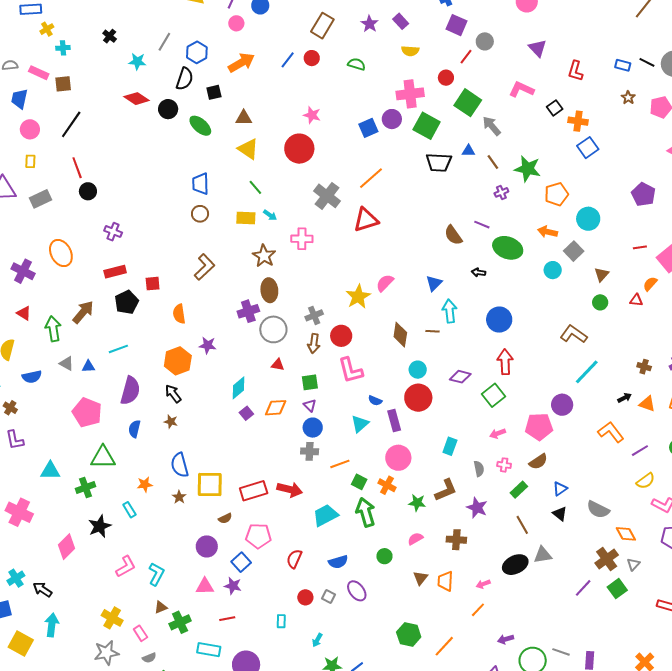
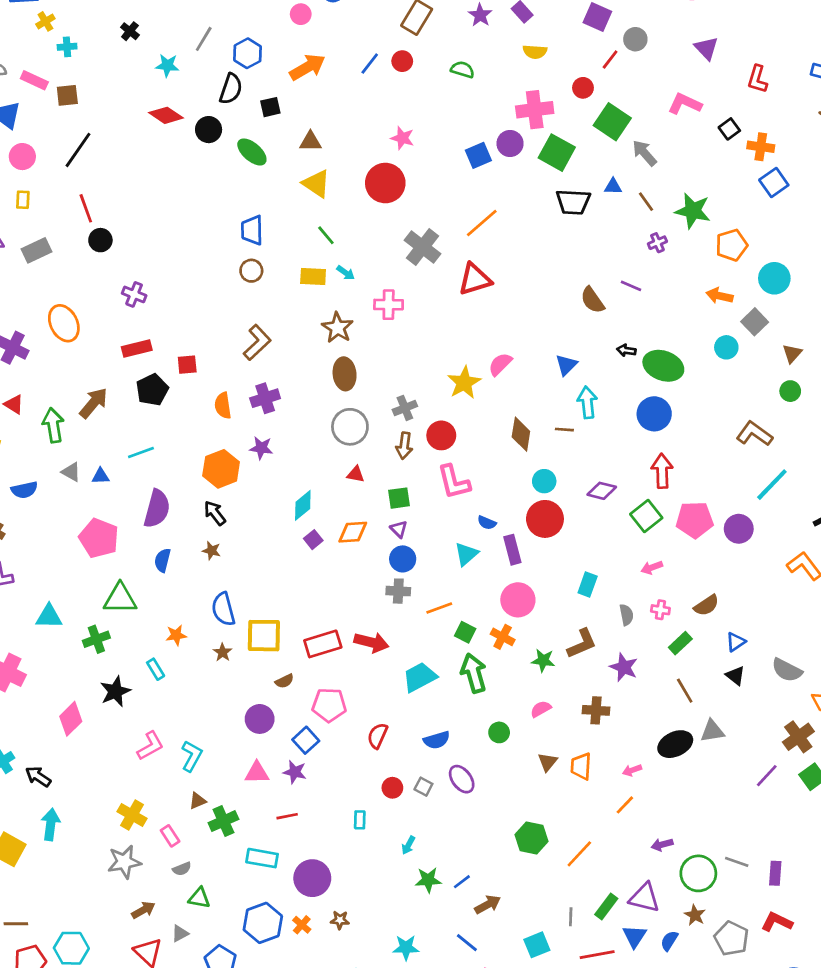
green ellipse: (508, 248) -> (663, 366), moved
purple cross: (248, 311) -> (265, 398), moved
pink pentagon: (539, 427) -> (695, 520), moved

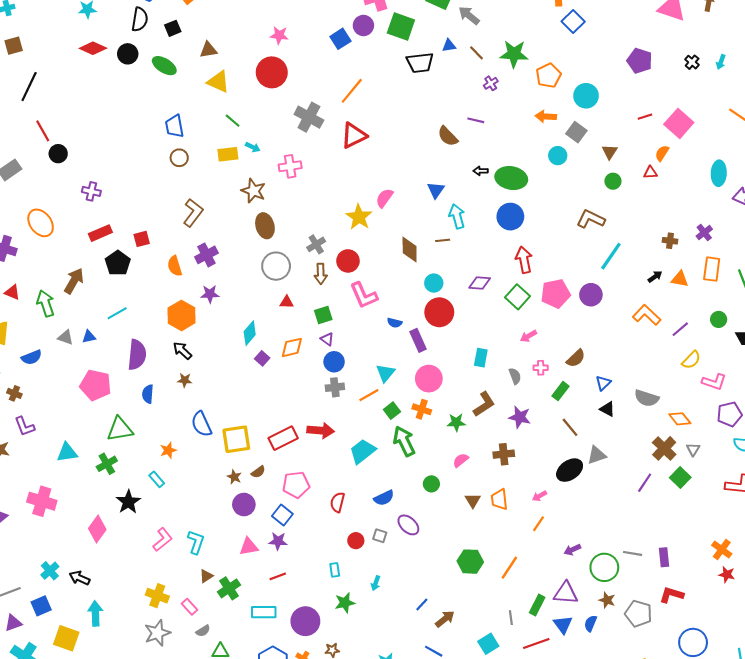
cyan triangle: (466, 554) -> (385, 373), moved
green square: (465, 632) -> (392, 411), turned 35
brown star: (223, 652) -> (234, 477), moved
green star: (428, 880) -> (345, 603), moved

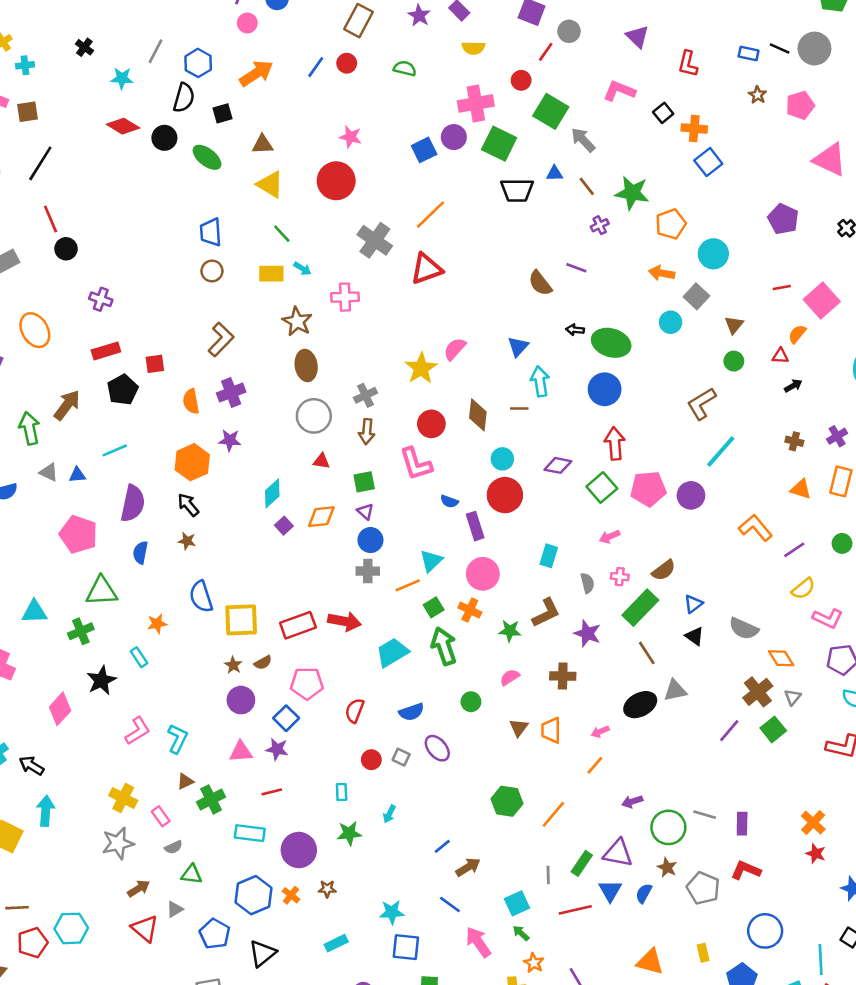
brown L-shape: (591, 219) -> (701, 404), turned -64
red circle: (348, 261) -> (431, 424), moved
black arrow: (655, 277) -> (793, 386), moved
green rectangle: (560, 391) -> (640, 608), size x1.6

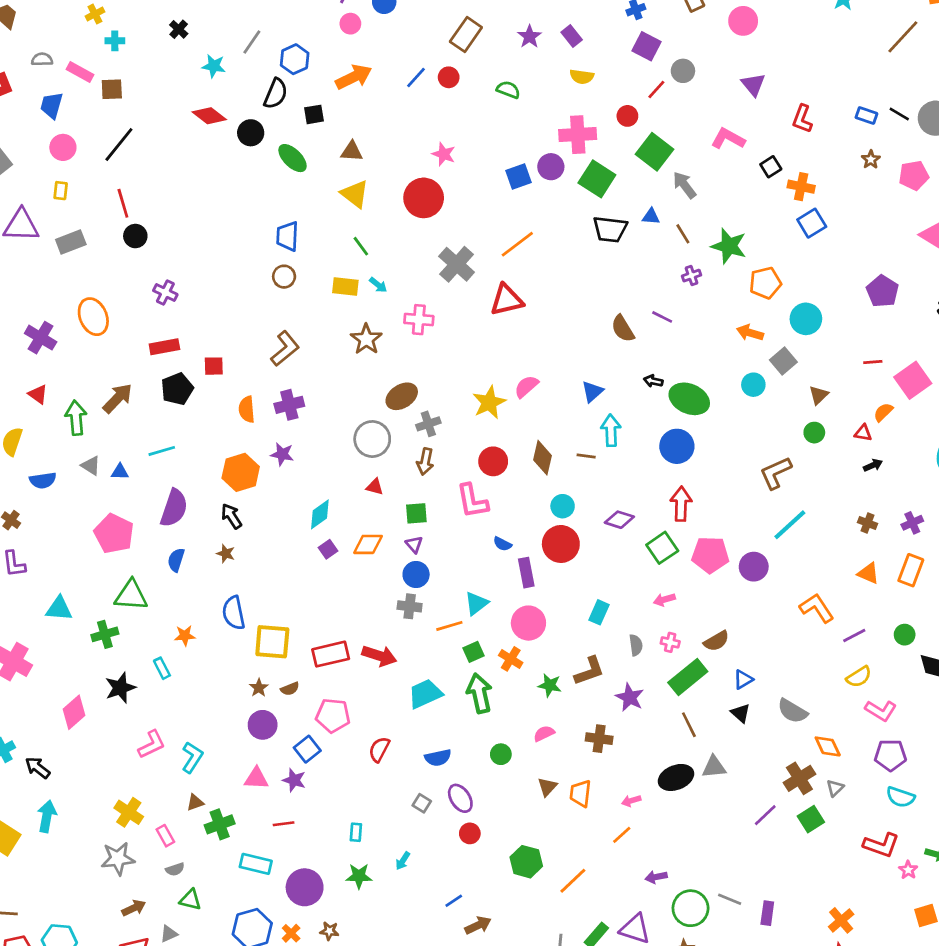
brown ellipse: (306, 365) -> (402, 396), moved, turned 60
red circle: (371, 760) -> (470, 833), moved

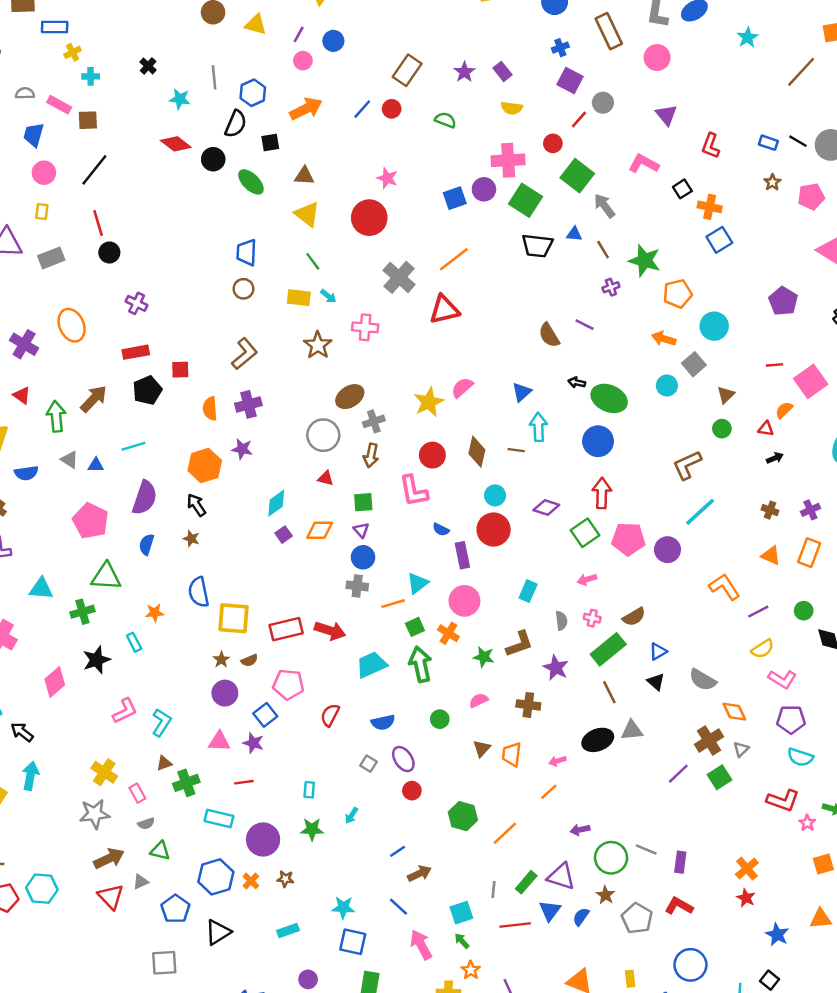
gray line: (252, 42) -> (214, 77), turned -40
brown arrow: (134, 908) -> (109, 858), size x1.4

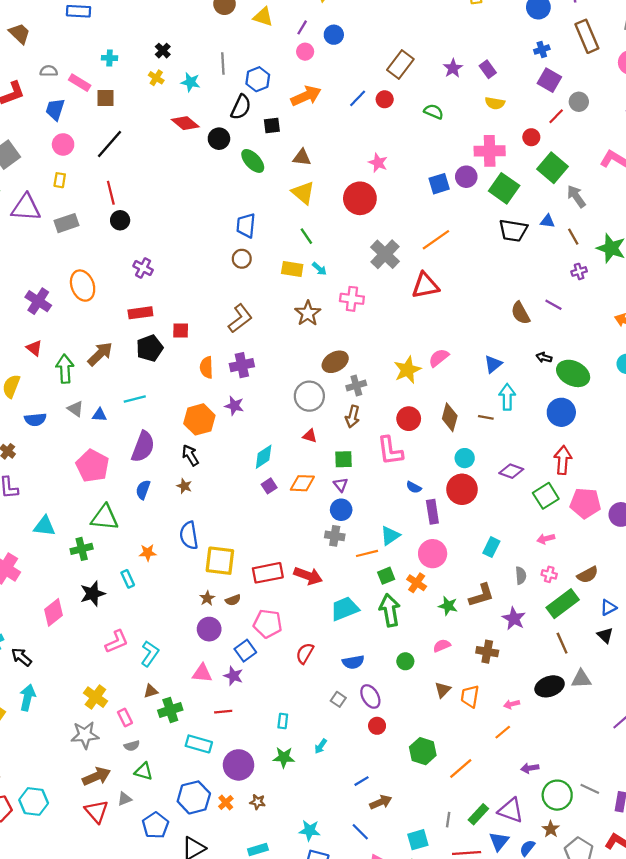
yellow cross: (73, 52) -> (156, 78), moved, turned -32

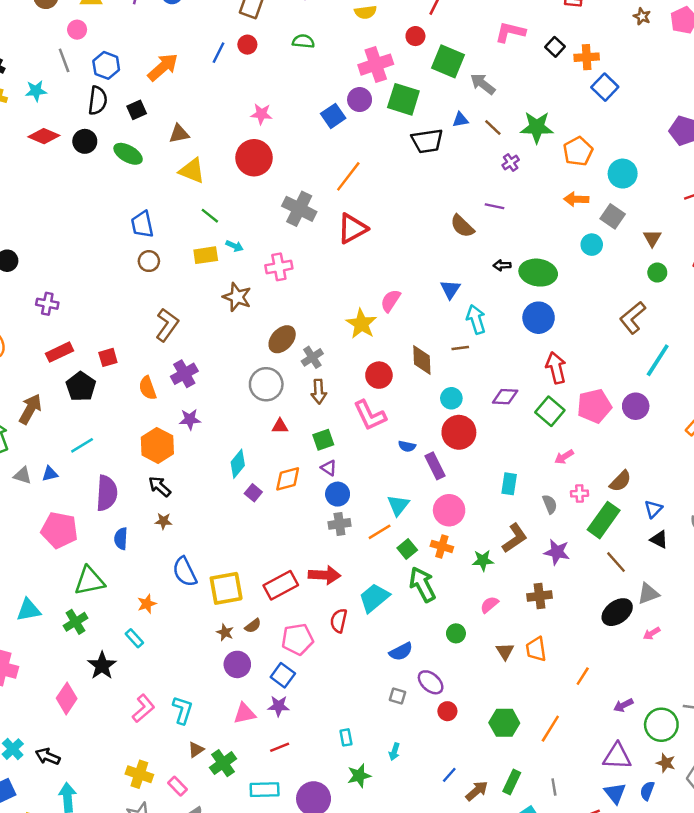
pink circle: (305, 52) -> (77, 30), moved
red semicircle: (305, 653) -> (339, 621), moved
pink arrow: (512, 704) -> (652, 633), moved
green rectangle: (478, 814) -> (512, 782), moved

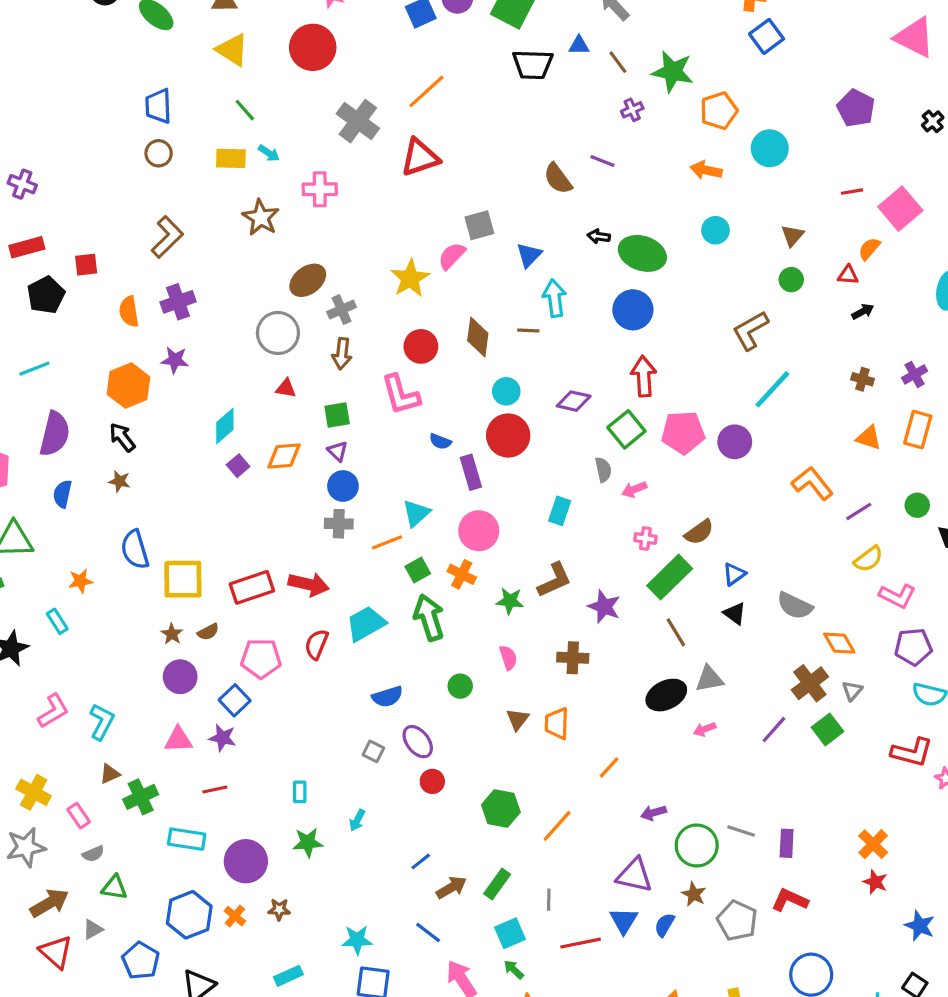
gray square: (613, 216) -> (479, 225), moved, turned 30
gray semicircle: (550, 504) -> (603, 470), moved
pink semicircle: (489, 605) -> (508, 658), turned 102

